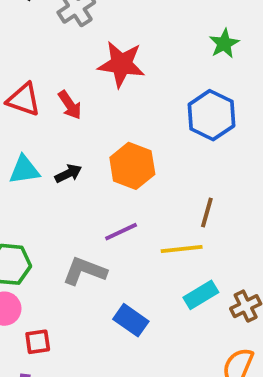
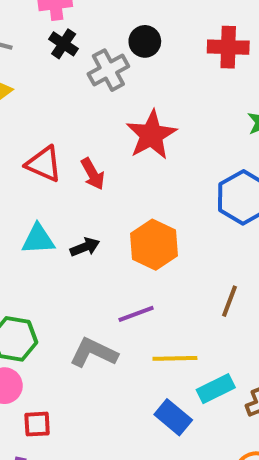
red star: (121, 64) -> (151, 135), turned 30
yellow line: (182, 249) -> (175, 358), moved
blue rectangle: (131, 320) -> (173, 417), moved

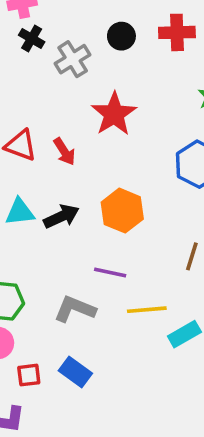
black circle: (145, 41) -> (121, 36), moved
black arrow: (85, 247) -> (61, 216), size x1.4
purple line: (136, 314) -> (110, 273), turned 36
blue rectangle: (173, 417) -> (75, 372), moved

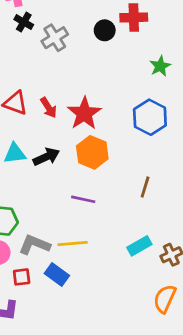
black circle: (121, 36) -> (105, 30), moved
red star: (114, 114) -> (84, 113), moved
gray L-shape: (75, 309) -> (34, 245), moved
yellow line: (147, 310) -> (73, 244), moved

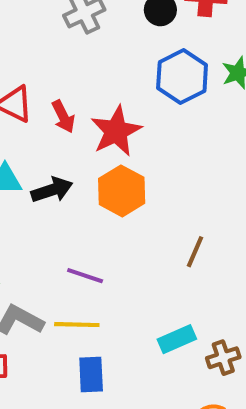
blue hexagon: (150, 117) -> (182, 76), moved
purple line: (83, 199) -> (85, 276), moved
blue rectangle: (57, 275) -> (91, 374), moved, turned 45

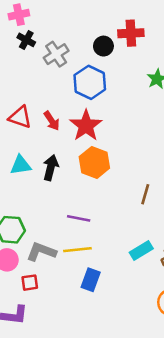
blue hexagon: (182, 76) -> (90, 82), moved
black arrow: (52, 190) -> (51, 168), turned -50
blue rectangle: (91, 374) -> (91, 280), turned 30

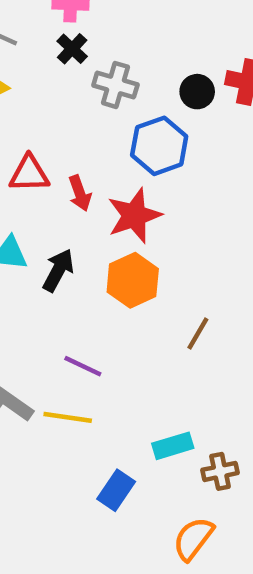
gray cross: (56, 54) -> (115, 85), turned 35
red triangle: (20, 117) -> (29, 174), turned -35
brown line: (145, 194) -> (198, 333), moved
blue rectangle: (91, 280) -> (116, 490), moved

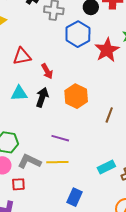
red arrow: (80, 193) -> (47, 71), moved
red star: (134, 216) -> (107, 50), moved
blue rectangle: (116, 490) -> (74, 197), moved

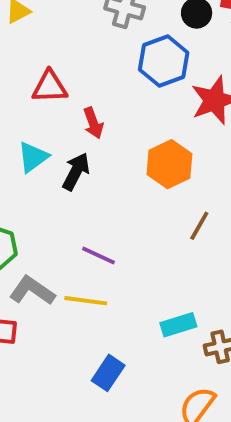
cyan triangle: (19, 93) -> (33, 157), turned -42
orange hexagon: (76, 96) -> (169, 164), moved

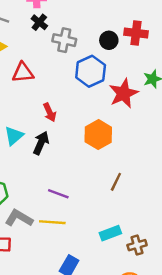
red triangle: (50, 87) -> (23, 73), moved
brown line: (199, 226) -> (116, 182), moved

